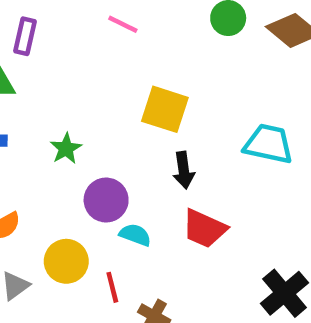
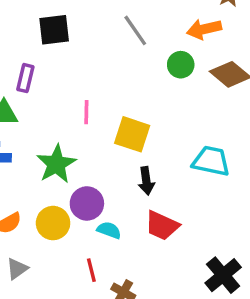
pink line: (123, 24) -> (86, 112), moved, turned 65
green star: (66, 149) -> (56, 164), size x1.6
yellow circle: (66, 261) -> (53, 223), moved

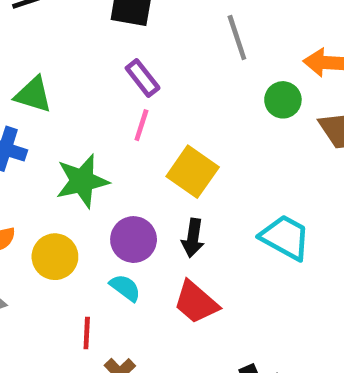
purple rectangle: (25, 78) -> (143, 78), moved, turned -68
purple circle: (87, 203) -> (134, 240), moved

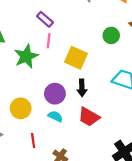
green circle: (283, 100) -> (111, 35), moved
green star: (82, 181) -> (26, 56), moved
red line: (87, 333) -> (33, 141), moved

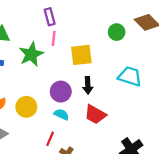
purple rectangle: (45, 19) -> (50, 17), turned 35
yellow square: (76, 58) -> (81, 55), turned -30
red line: (33, 141) -> (50, 139), moved, turned 32

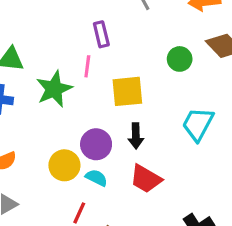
purple rectangle: (50, 17) -> (101, 34), moved
cyan trapezoid: (130, 76) -> (198, 124), turned -80
yellow circle: (26, 107) -> (64, 165), moved

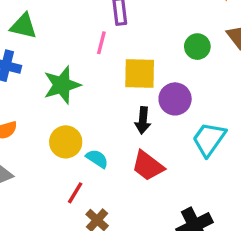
green star: (54, 89) -> (62, 85), moved
cyan trapezoid: (198, 124) -> (209, 139), moved
purple circle: (96, 144) -> (175, 99), moved

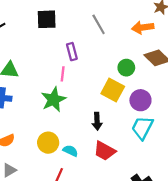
yellow square: (140, 74) -> (113, 90), moved, turned 35
green star: (62, 85) -> (53, 100), moved
purple circle: (175, 99) -> (140, 100), moved

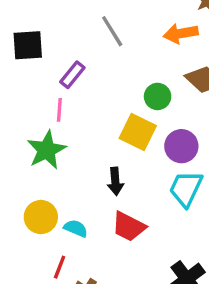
black square: (47, 19) -> (28, 45), moved
purple rectangle: (72, 52) -> (72, 75), turned 56

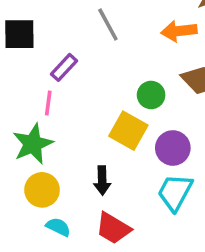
yellow circle: (41, 217) -> (42, 190), moved

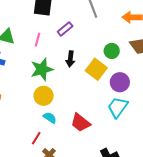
pink line: (48, 103) -> (38, 40), moved
black arrow: (102, 180) -> (70, 59), moved

